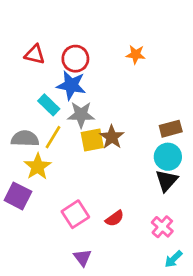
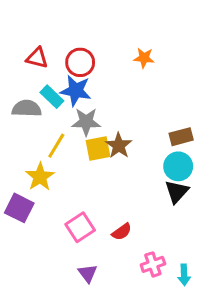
cyan rectangle: (49, 105) -> (52, 97), moved
gray semicircle: (25, 139) -> (27, 108), moved
pink cross: (162, 227) -> (153, 264), moved, turned 30
cyan arrow: (173, 259) -> (184, 275), turned -48

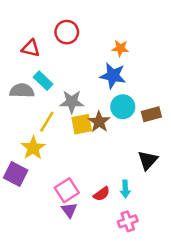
red circle: (80, 62) -> (67, 32), moved
blue star: (76, 91) -> (113, 76), moved
cyan circle: (178, 166) -> (123, 107), moved
purple triangle: (88, 273) -> (69, 210), moved
cyan arrow: (184, 275) -> (125, 189), moved

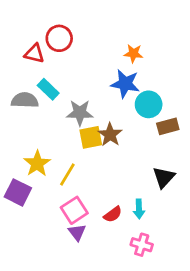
red circle: (67, 32) -> (59, 38), moved
cyan circle: (123, 107) -> (149, 104), moved
yellow line: (47, 122) -> (67, 175), moved
pink cross: (128, 221) -> (142, 245), turned 36

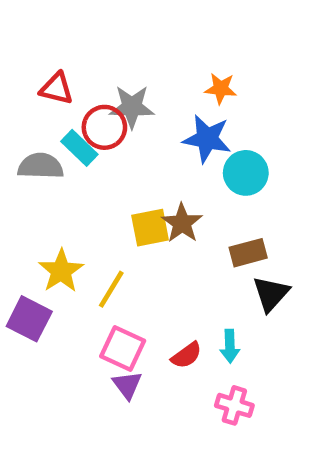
red circle: (59, 38) -> (104, 127), moved
gray star: (80, 113) -> (132, 107), moved
brown rectangle: (168, 126) -> (248, 253), moved
pink square: (74, 210) -> (123, 348), turned -32

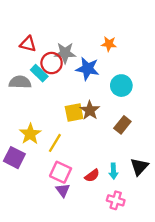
blue star: (207, 139) -> (88, 69), moved
brown rectangle: (248, 253) -> (122, 125), turned -36
black triangle: (271, 294) -> (139, 167), moved

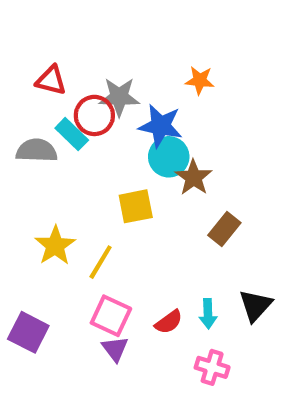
cyan circle: (121, 86) -> (169, 157), moved
brown star: (90, 110) -> (193, 177), moved
purple square: (14, 158) -> (28, 332), moved

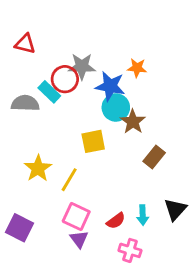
red triangle: (51, 80) -> (25, 44), moved
orange star: (200, 80) -> (137, 68), moved
pink cross: (212, 367) -> (130, 250), moved

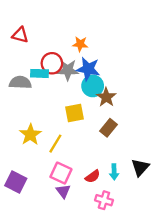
gray star: (82, 66) -> (68, 70), moved
orange star: (137, 68) -> (80, 44), moved
cyan rectangle: (49, 92) -> (39, 73), turned -42
brown rectangle: (154, 157) -> (108, 128), moved

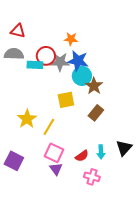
gray semicircle: (20, 82) -> (14, 54), moved

